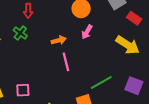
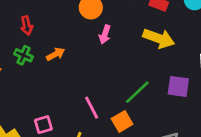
orange arrow: (59, 40) -> (56, 54), moved
pink line: (66, 62) -> (92, 108), moved

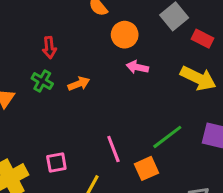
pink arrow: (105, 34) -> (137, 67), turned 78

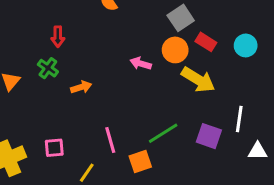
orange circle: (125, 35) -> (175, 50), moved
orange arrow: (79, 84) -> (81, 87), moved

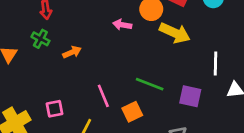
green line: (163, 133) -> (150, 84), turned 60
purple square: (209, 136) -> (190, 96), moved

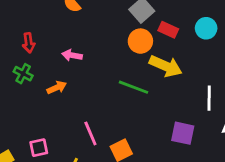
pink arrow: (122, 25) -> (72, 55), moved
green line: (150, 84) -> (134, 87), moved

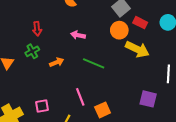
pink arrow: (72, 55) -> (78, 35), moved
green cross: (23, 74) -> (32, 51), turned 32
green line: (134, 87) -> (94, 63), moved

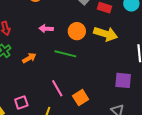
orange circle: (119, 30) -> (77, 31), moved

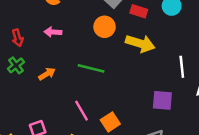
pink arrow: (46, 29) -> (53, 32), moved
orange circle: (77, 31) -> (105, 27), moved

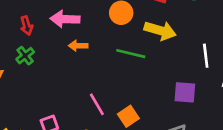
pink arrow: (53, 32) -> (65, 19), size x1.5
green line: (91, 68) -> (131, 54), moved
orange arrow: (47, 74) -> (78, 46), moved, turned -147

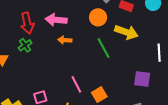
red arrow: (27, 26) -> (27, 23), size x1.5
green line: (131, 54) -> (104, 48), turned 45

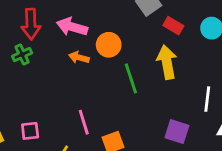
orange circle: (98, 17) -> (109, 45), moved
yellow arrow: (126, 32) -> (167, 62), turned -130

